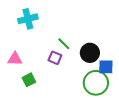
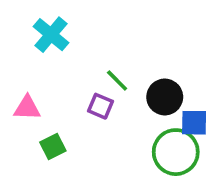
cyan cross: (28, 19) -> (51, 35), turned -36

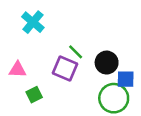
purple square: (101, 106) -> (65, 68), size x1.5

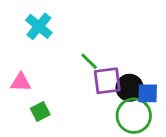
black circle: (107, 63) -> (130, 88), moved
purple square: (65, 68) -> (107, 81), moved, turned -30

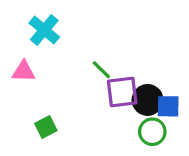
pink triangle: (21, 82) -> (24, 71), moved
green circle: (134, 116) -> (152, 132), size x0.7

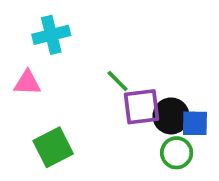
cyan cross: (44, 30) -> (51, 35), turned 36
green square: (46, 127) -> (53, 147), size x1.5

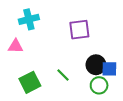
green line: (118, 81) -> (63, 75), moved
purple square: (142, 107) -> (79, 30), moved

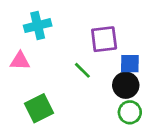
blue square: (109, 69) -> (130, 64), moved
green line: (63, 75) -> (82, 70), moved

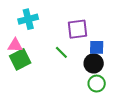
green square: (39, 108) -> (20, 59), moved

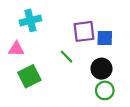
blue square: (97, 47) -> (105, 38), moved
green square: (20, 59) -> (29, 76), moved

